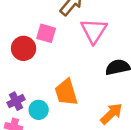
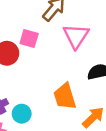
orange trapezoid: (66, 92) -> (65, 96), moved

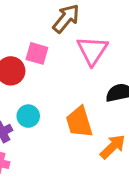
cyan circle: (22, 114) -> (28, 116), moved

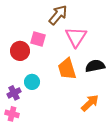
orange trapezoid: (79, 122) -> (67, 69), moved

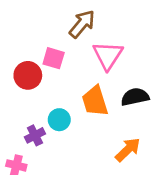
cyan circle: (32, 82) -> (59, 120), moved
purple cross: (14, 93) -> (35, 135), moved

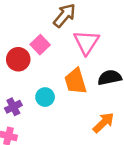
pink square: (54, 58) -> (40, 45), turned 30
purple cross: (35, 135) -> (13, 107), moved

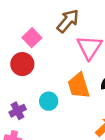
pink square: (40, 45) -> (32, 38), moved

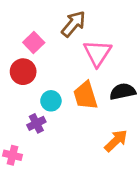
cyan circle: (49, 101) -> (51, 101), moved
purple cross: (18, 111) -> (36, 123), moved

